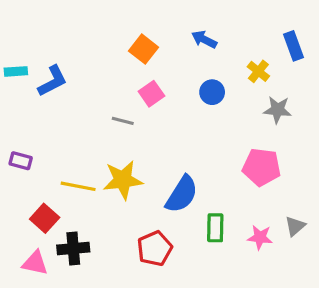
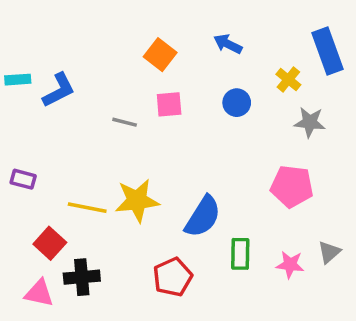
blue rectangle: (293, 46) -> (327, 51), size x1.4
pink square: (151, 94) -> (169, 104), turned 30
gray line: (123, 121) -> (125, 122), moved

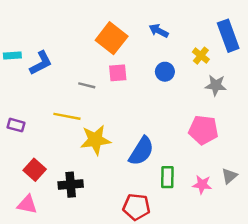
orange square: (160, 55) -> (112, 38), size x1.4
yellow line: (87, 208) -> (67, 116), moved
black cross: (82, 277) -> (71, 185), moved
red pentagon: (173, 277) -> (136, 207), moved, turned 30

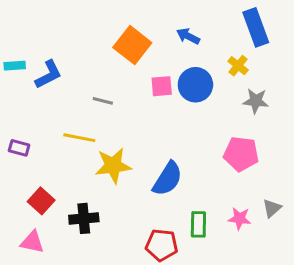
blue rectangle: (228, 36) -> (256, 27), moved
blue circle: (165, 72) -> (195, 85), size x1.5
pink square: (118, 73) -> (162, 86), moved
green rectangle: (167, 177) -> (198, 224), moved

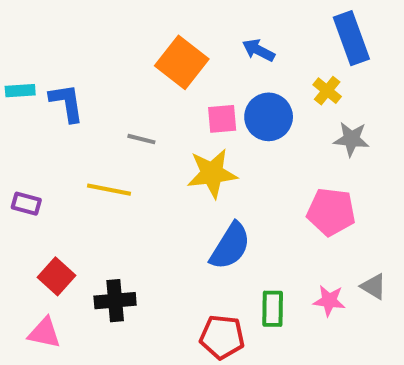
blue L-shape: (48, 74) -> (67, 103), turned -72
yellow star: (113, 166) -> (212, 173), moved
gray triangle: (272, 208) -> (374, 286), turned -48

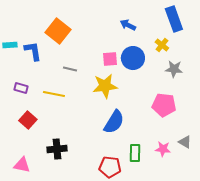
orange square: (182, 62) -> (58, 31), moved
purple rectangle: (26, 204) -> (21, 88), moved
red square: (57, 276) -> (28, 120), moved

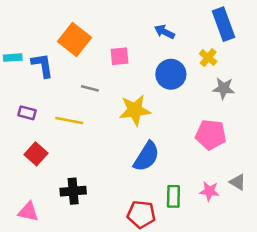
pink square: (110, 59) -> (119, 56), moved

